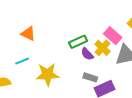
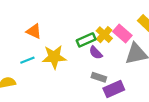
yellow cross: (102, 48) -> (104, 35), moved
yellow star: (48, 74) -> (54, 57), moved

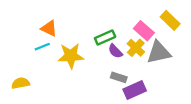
yellow cross: (104, 35) -> (136, 48), moved
cyan line: (27, 60) -> (42, 47), moved

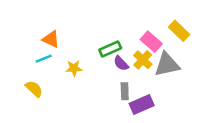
yellow star: (71, 56) -> (74, 68), size x0.6
gray rectangle: (119, 77) -> (125, 91), turned 70
yellow semicircle: (21, 83) -> (34, 89), moved, turned 54

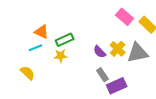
pink rectangle: (151, 42) -> (125, 17), moved
green rectangle: (110, 49) -> (65, 40), moved
gray rectangle: (125, 91) -> (103, 75), turned -32

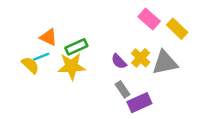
yellow star: (61, 56) -> (72, 66), size x1.6
yellow semicircle: (28, 73) -> (30, 65), moved

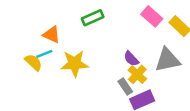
green rectangle: (76, 47) -> (93, 18), moved
yellow cross: (141, 58) -> (137, 74), moved
purple semicircle: (119, 61) -> (131, 59), moved

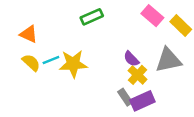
orange triangle: (52, 35) -> (29, 34), moved
cyan line: (44, 54) -> (51, 60), moved
gray rectangle: (125, 87) -> (125, 97), moved

